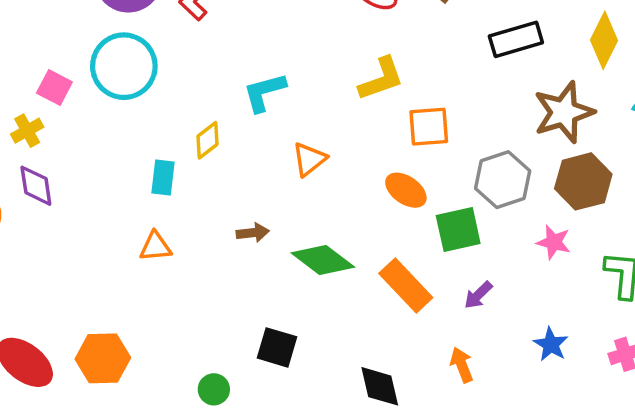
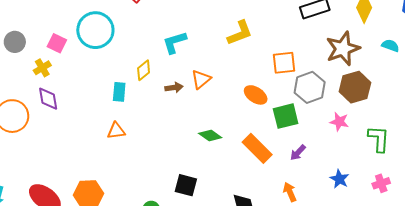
orange square: (429, 127) -> (284, 63), moved
brown arrow: (253, 233) -> (174, 87), moved
green diamond: (323, 260) -> (210, 135), size x0.7

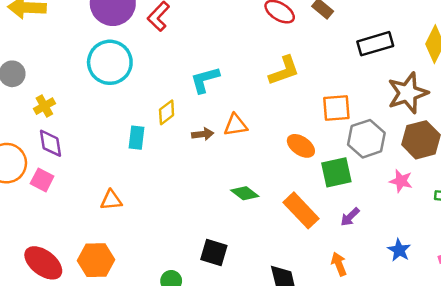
pink square: (57, 43) -> (42, 180), moved
orange triangle: (201, 79) -> (235, 125), turned 30
orange triangle: (116, 131) -> (111, 200), moved

